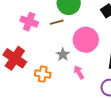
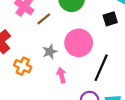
brown line: (57, 22) -> (44, 19), moved, turned -40

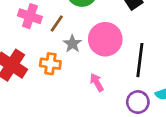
gray star: (50, 52) -> (72, 44), moved
orange cross: (23, 66) -> (50, 64), moved

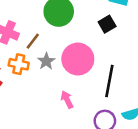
orange cross: (50, 64) -> (19, 64), moved

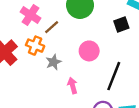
pink circle: (78, 59) -> (89, 51), size x0.7
gray star: (46, 61) -> (53, 62), moved

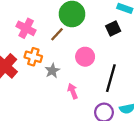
brown line: (52, 27) -> (57, 34), moved

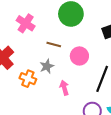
brown line: (57, 34) -> (54, 45), moved, turned 56
orange cross: (33, 57) -> (28, 79), moved

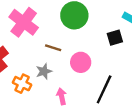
pink cross: (26, 23) -> (24, 22), size x1.4

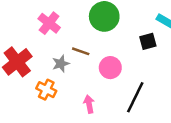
pink cross: (24, 22) -> (49, 23), size x0.7
gray star: (44, 71) -> (61, 64), moved

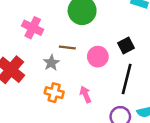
black square: (148, 41) -> (126, 45), moved
orange cross: (46, 90) -> (54, 93), moved

